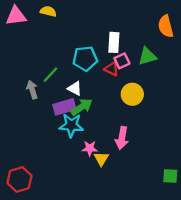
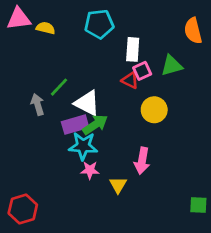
yellow semicircle: (48, 11) -> (46, 28), moved
cyan pentagon: (85, 59) -> (99, 24), moved
white triangle: (75, 88) -> (87, 103), size x1.5
pink star: (90, 148) -> (90, 170), moved

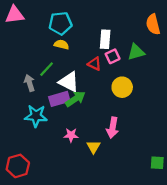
cyan pentagon: (99, 24) -> (60, 23), moved
yellow semicircle: (46, 28) -> (61, 45), moved
red triangle: (130, 80) -> (94, 64), moved
cyan star: (83, 146) -> (36, 116), moved

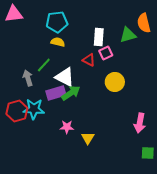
green triangle: (136, 52) -> (128, 35), moved
pink arrow: (113, 128) -> (140, 123), moved
red hexagon: (18, 166) -> (17, 111), moved

